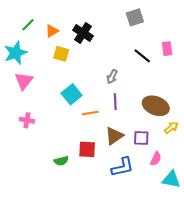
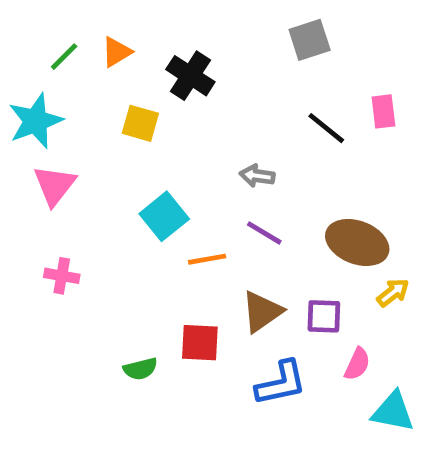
orange triangle: (52, 31) -> (117, 52), moved
gray arrow: (112, 77) -> (257, 176), turned 72
purple line: (115, 102) -> (264, 233), turned -56

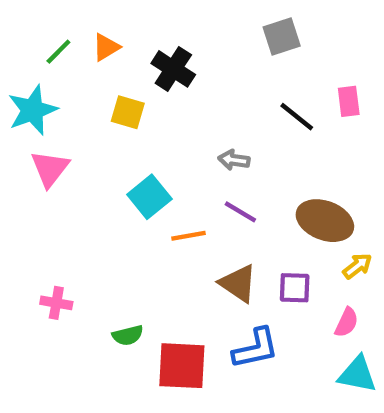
pink cross: (62, 276) -> (56, 303), moved
brown triangle: (262, 312) -> (238, 283), turned -51
red square: (200, 343) -> (182, 366), moved, size x1.4
pink semicircle: (357, 364) -> (347, 322), moved

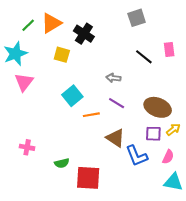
orange triangle: (106, 47) -> (51, 23), size x1.5
purple square: (295, 288) -> (153, 134), moved
blue L-shape: (256, 348) -> (137, 156), moved, turned 80

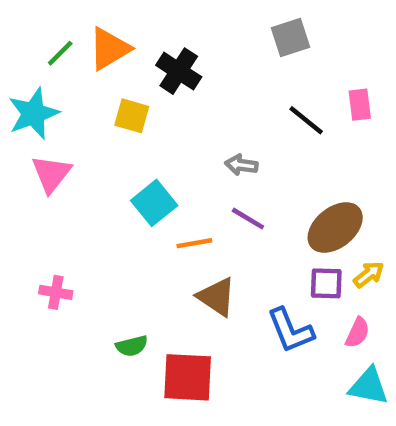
brown ellipse: (158, 107) -> (335, 228), turned -60
brown triangle: (115, 138) -> (217, 297), moved
pink cross: (27, 147) -> (56, 292), moved

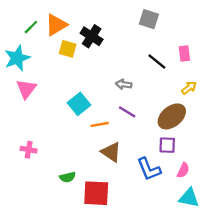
gray square: (290, 38) -> (149, 19), turned 36
yellow square: (132, 116) -> (68, 49), moved
yellow arrow: (369, 274) -> (189, 88), moved

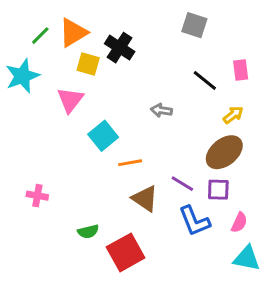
yellow arrow: (189, 88) -> (233, 115), moved
pink triangle: (26, 89) -> (70, 100), moved
purple line: (127, 112) -> (182, 184), moved
red square: (96, 193) -> (126, 252), turned -32

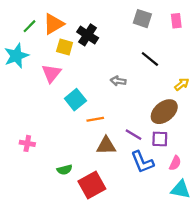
pink rectangle: (241, 70) -> (176, 21), moved
yellow arrow: (233, 115) -> (182, 84), moved
brown triangle: (145, 199) -> (106, 146), turned -35

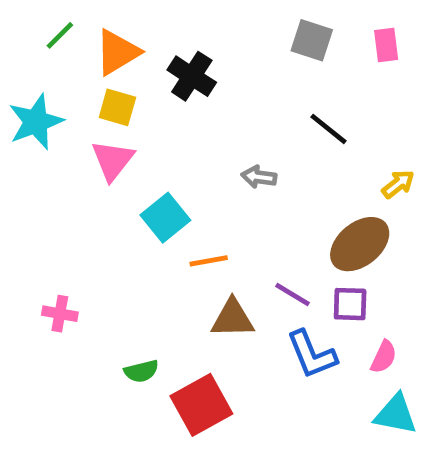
green line: (29, 26) -> (60, 35), moved
yellow square: (65, 47) -> (117, 107), moved

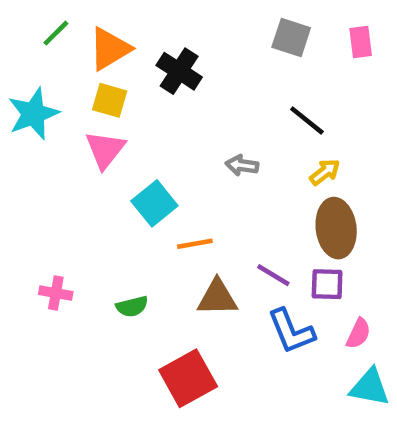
yellow arrow: (398, 184) -> (325, 172), moved
brown ellipse: (360, 244) -> (336, 228), turned -58
green semicircle: (141, 371) -> (132, 307), moved

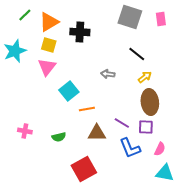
gray square: (291, 38) -> (130, 17), size x1.4
black cross: (179, 71) -> (80, 32), turned -30

